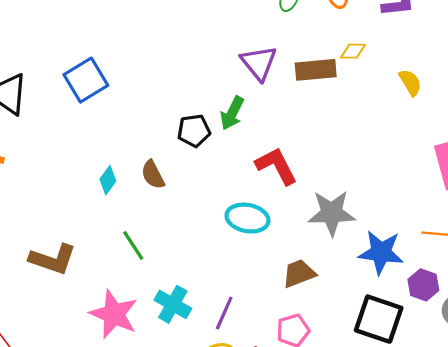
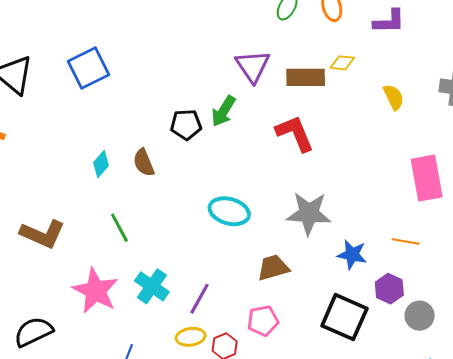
red L-shape: (276, 166) -> (295, 133), moved
blue star: (381, 252) -> (352, 255), size x0.7

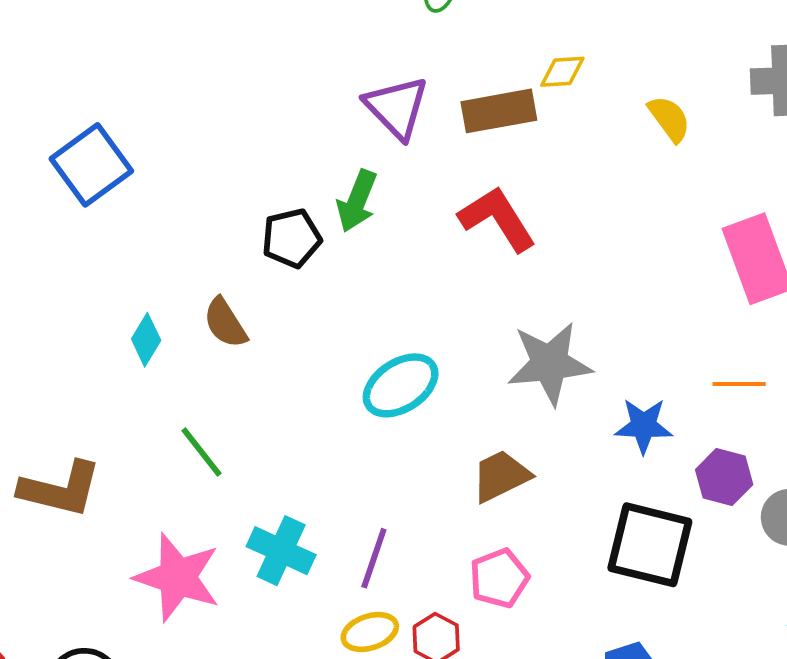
cyan ellipse: (229, 211) -> (401, 385), turned -39

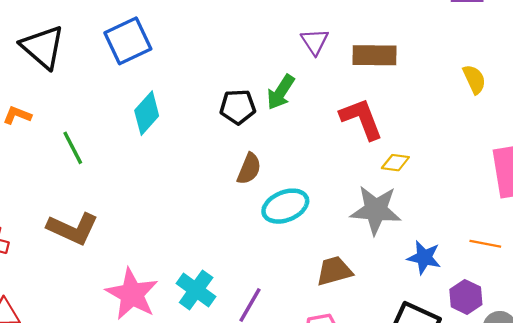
yellow diamond: (562, 72) -> (395, 163), moved
purple triangle: (397, 107) -> (315, 42), size x0.7
brown semicircle: (225, 323) -> (249, 169), moved, turned -136
cyan diamond: (146, 340) -> (147, 113), moved, size x1.4
green line: (201, 452) -> (73, 148), moved

